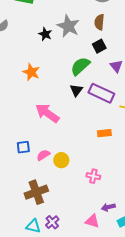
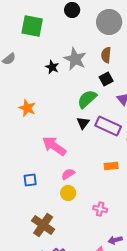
orange star: (31, 72) -> (27, 108), moved
pink semicircle: (43, 155) -> (68, 174), moved
brown cross: (36, 192) -> (43, 225), turned -35

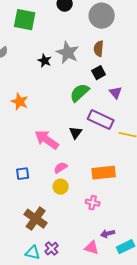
black triangle: (83, 123) -> (76, 133), moved
orange rectangle: (111, 166) -> (104, 173), moved, size x1.6

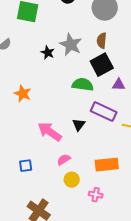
black square: (99, 73) -> (102, 65), size x1.6
green semicircle: (80, 93) -> (83, 85), turned 50
purple triangle: (116, 93) -> (119, 85), turned -48
yellow circle: (61, 187) -> (72, 180), moved

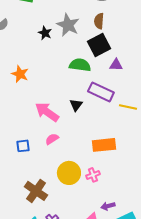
pink semicircle: (64, 160) -> (52, 139), moved
yellow circle: (72, 180) -> (69, 173), moved, size x1.5
pink cross: (96, 195) -> (93, 175), turned -32

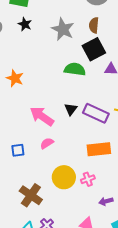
black star: (45, 33) -> (25, 24), moved
purple rectangle: (101, 92) -> (96, 113), moved
purple arrow: (108, 206) -> (106, 201), moved

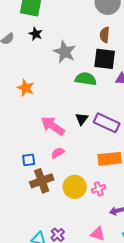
gray star: (63, 29) -> (65, 52), moved
black square: (94, 49) -> (105, 59), turned 35
brown cross: (31, 195) -> (42, 181), moved, turned 35

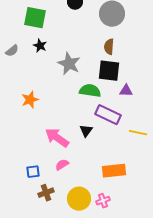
orange star: (26, 88) -> (30, 100), turned 30
purple rectangle: (107, 123) -> (108, 115), moved
brown cross: (42, 181) -> (46, 193), size x0.7

